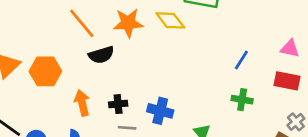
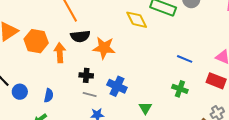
orange star: (128, 23) -> (104, 48), moved
blue line: (241, 60) -> (185, 59), turned 70
orange arrow: (82, 103) -> (60, 53), moved

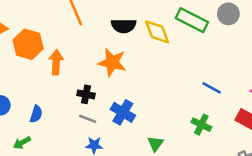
black semicircle: (80, 36) -> (124, 26), moved

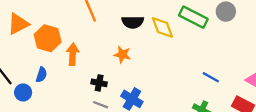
orange star: (112, 62) -> (122, 55), size x0.7
blue semicircle: (36, 114) -> (41, 75), moved

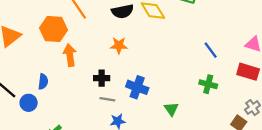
orange hexagon: (48, 38) -> (54, 29), moved
blue line: (211, 77) -> (211, 50), turned 36

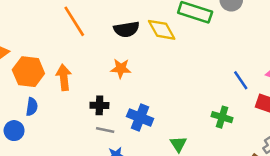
orange hexagon: (54, 29) -> (28, 72), moved
blue line: (211, 50) -> (241, 80), moved

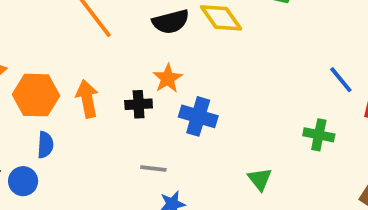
orange star: (121, 68) -> (168, 78), turned -30
black cross: (99, 105) -> (139, 104), moved
blue cross: (140, 118) -> (198, 116), moved

